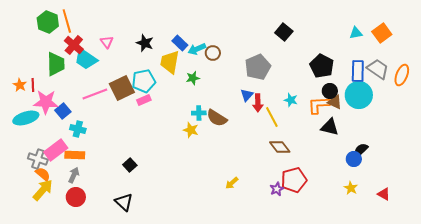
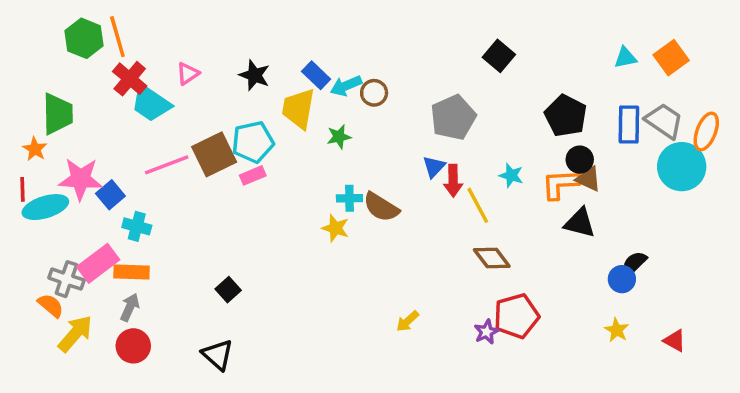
pink triangle: (107, 42) -> (188, 73), turned 32
green trapezoid: (56, 64) -> (58, 114), moved
red line: (33, 85) -> (23, 189), moved
cyan circle: (359, 95) -> (682, 167), moved
orange semicircle: (43, 174) -> (51, 305), moved

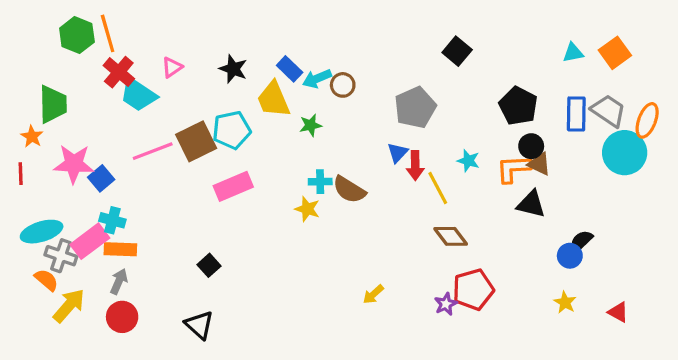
yellow trapezoid: (298, 109) -> (273, 99), turned -33
pink rectangle: (253, 175) -> (233, 186), moved, size x1.6
cyan ellipse: (45, 207) -> (42, 232), moved
cyan cross: (137, 226) -> (112, 220), moved

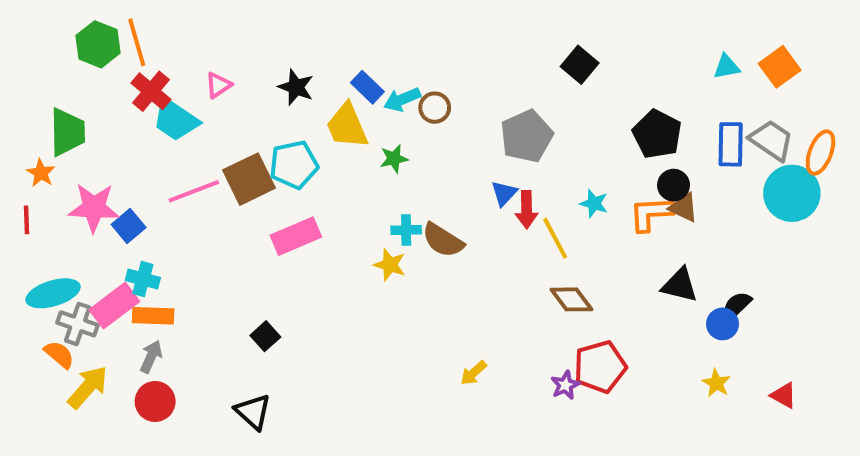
black triangle: (531, 204) -> (680, 285), moved

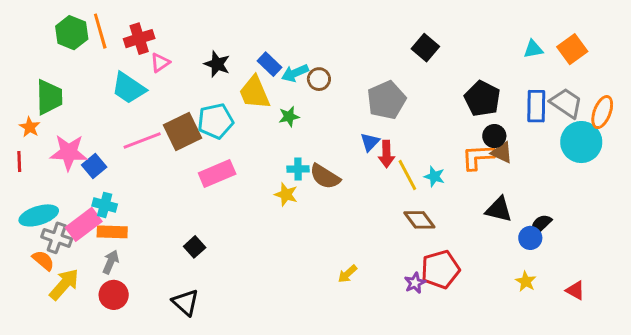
red cross: (151, 91) -> (139, 39), moved, turned 32
cyan star: (594, 204) -> (434, 176), moved

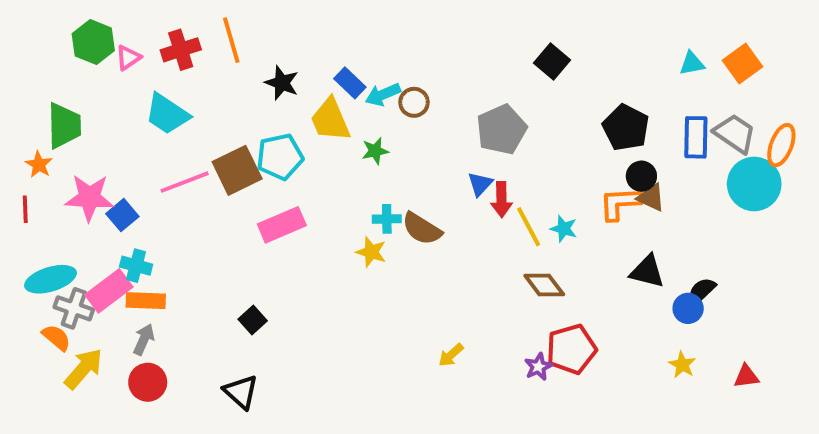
orange line: (100, 31) -> (231, 40), moved
pink triangle: (160, 63) -> (128, 58), moved
red triangle: (575, 290) -> (746, 376), turned -36

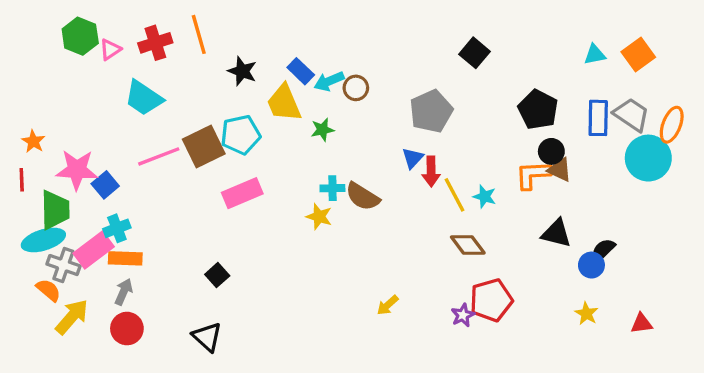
green trapezoid: (64, 126) -> (55, 210), moved
cyan cross: (136, 266) -> (117, 228), turned -36

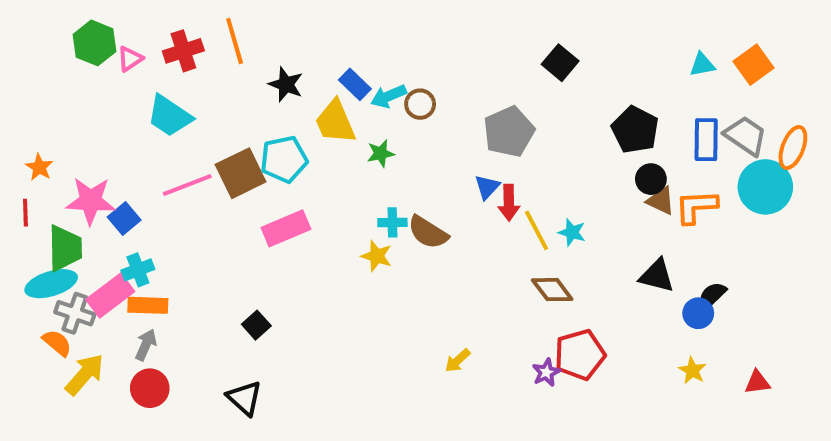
orange L-shape: (533, 175) -> (696, 207), moved

